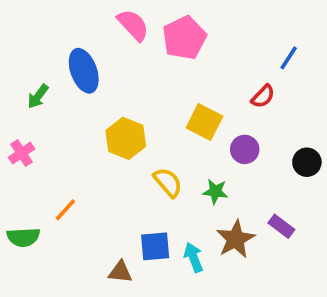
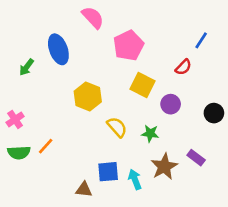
pink pentagon: (184, 38) -> (129, 46), moved
pink cross: (22, 153) -> (15, 119), moved
green semicircle: (23, 237) -> (19, 153), moved

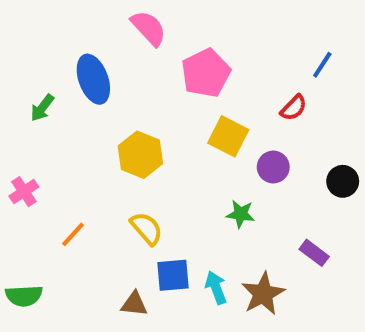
yellow semicircle: (117, 127) -> (147, 228), moved
green semicircle: (19, 153) -> (24, 296), moved
brown star: (164, 167) -> (263, 294), moved

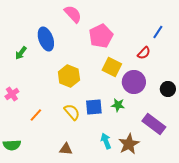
purple circle: (273, 167) -> (134, 82), size x1.5
purple rectangle: (314, 253) -> (154, 124), size x1.6
blue square: (173, 275) -> (94, 107), moved

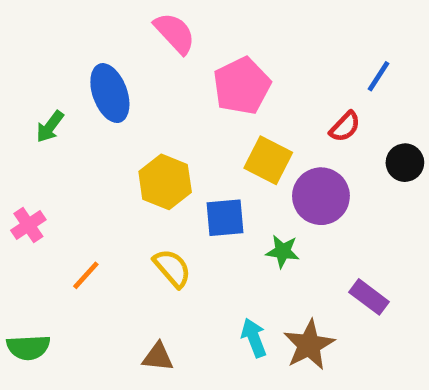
black circle: (168, 89) -> (405, 163), moved
blue square: (94, 107) -> (225, 218), moved
purple rectangle: (154, 124) -> (369, 297), size x0.7

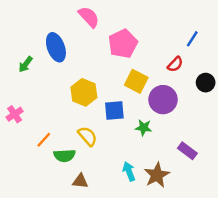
green semicircle: (28, 347) -> (64, 156), moved

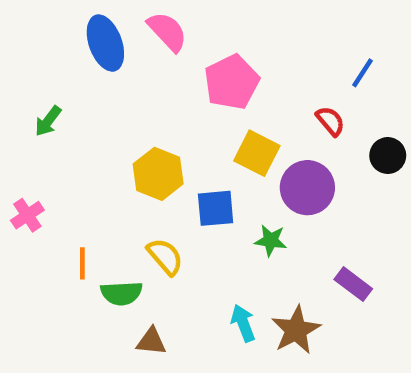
blue ellipse: (56, 47) -> (105, 43), moved
red semicircle: (175, 64) -> (330, 121), turned -84
orange line: (44, 140) -> (82, 263), turned -42

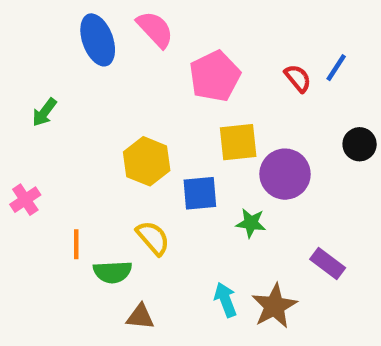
red semicircle: (330, 121) -> (298, 78), moved
yellow square: (257, 153) -> (238, 142), turned -33

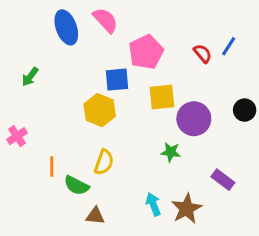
black circle: (360, 144) -> (245, 110), moved
blue square: (200, 193) -> (117, 80), moved
yellow semicircle: (153, 238) -> (104, 162), turned 60
green semicircle: (113, 272) -> (76, 185), turned 30

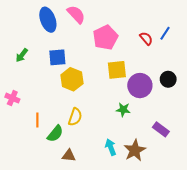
blue square: (117, 80) -> (57, 57), moved
black circle: (245, 110) -> (168, 79), moved
pink cross: (17, 136) -> (12, 98), turned -32
green semicircle: (76, 185) -> (55, 134), turned -78

